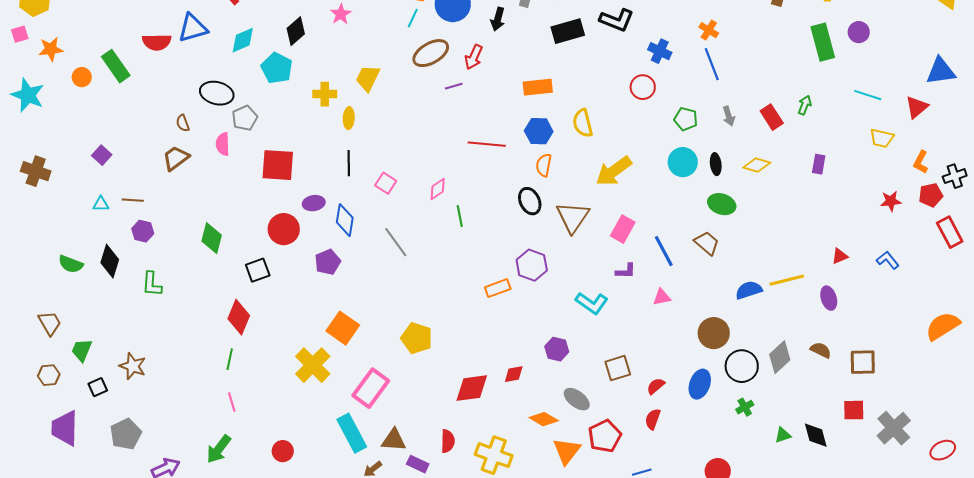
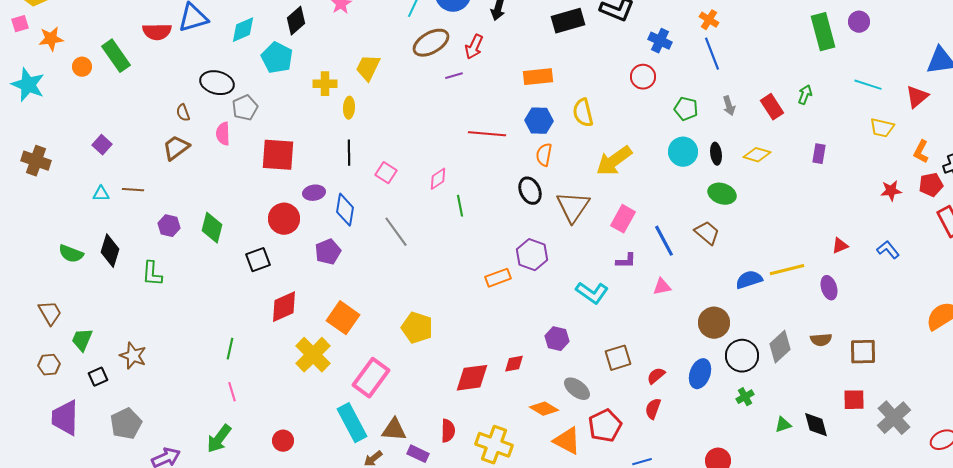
purple hexagon: (143, 231) -> (169, 226), moved
red diamond: (239, 317) -> (284, 307), moved, turned 44
brown semicircle: (821, 350) -> (821, 340), turned 150
orange triangle: (567, 451) -> (567, 441), turned -40

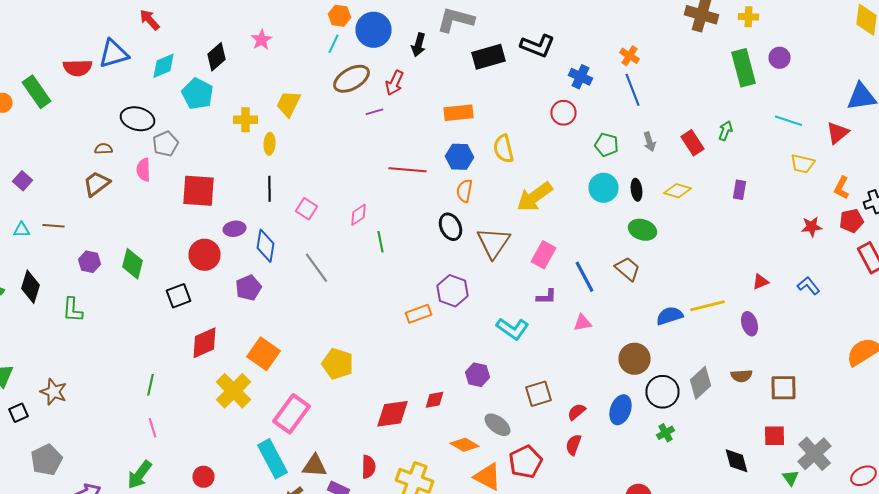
brown semicircle: (183, 113) -> (104, 149), turned 108
green triangle: (783, 425) -> (790, 478), moved, turned -48

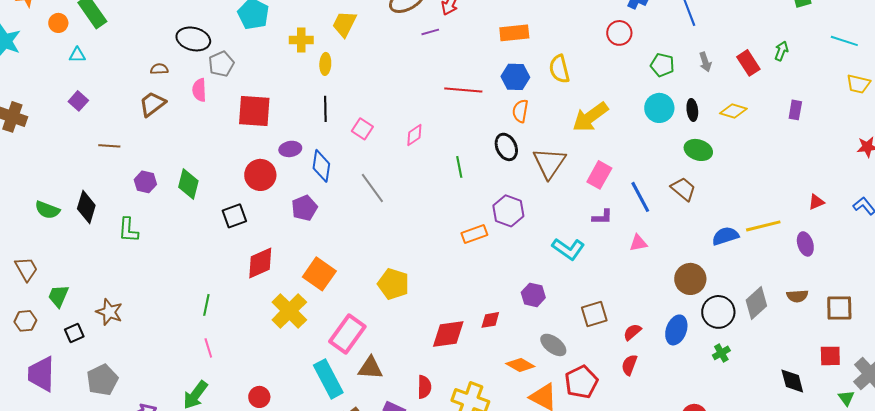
cyan triangle: (22, 230) -> (77, 55), moved
green line: (380, 242) -> (459, 167), moved
brown triangle: (314, 466) -> (370, 368), moved

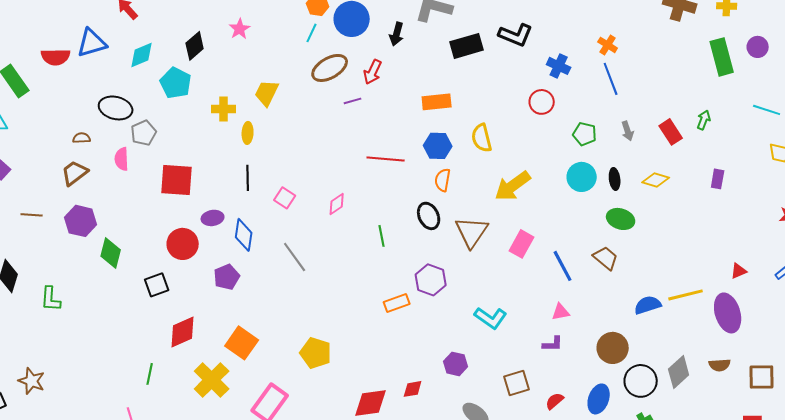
purple hexagon: (145, 182) -> (81, 221), moved, size x1.4
purple L-shape: (602, 217) -> (553, 344), moved
purple ellipse: (805, 244) -> (728, 313), size x1.6
green line: (206, 305) -> (150, 374), moved

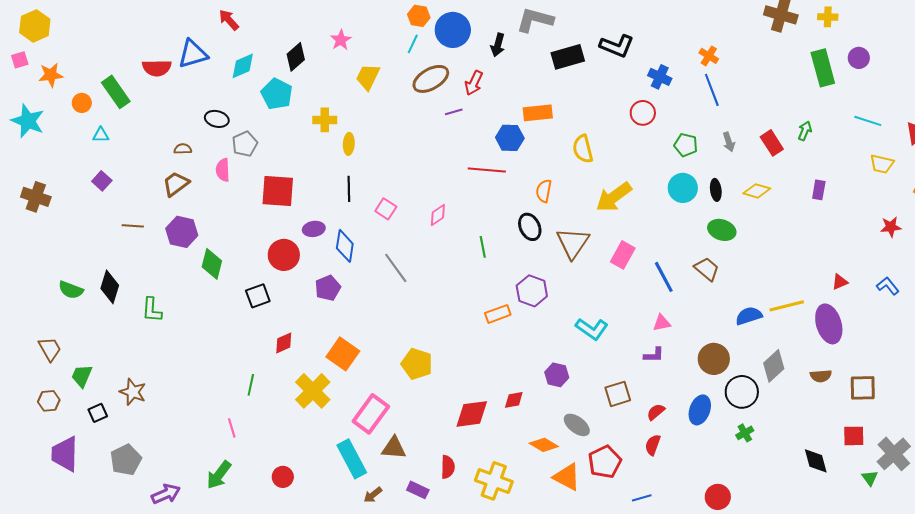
yellow trapezoid: (267, 93) -> (368, 77), moved
black ellipse: (116, 108) -> (217, 119), size x0.7
blue hexagon: (438, 146) -> (510, 138), moved
red diamond: (183, 332) -> (284, 343), size x0.7
gray diamond: (679, 372) -> (774, 366), moved

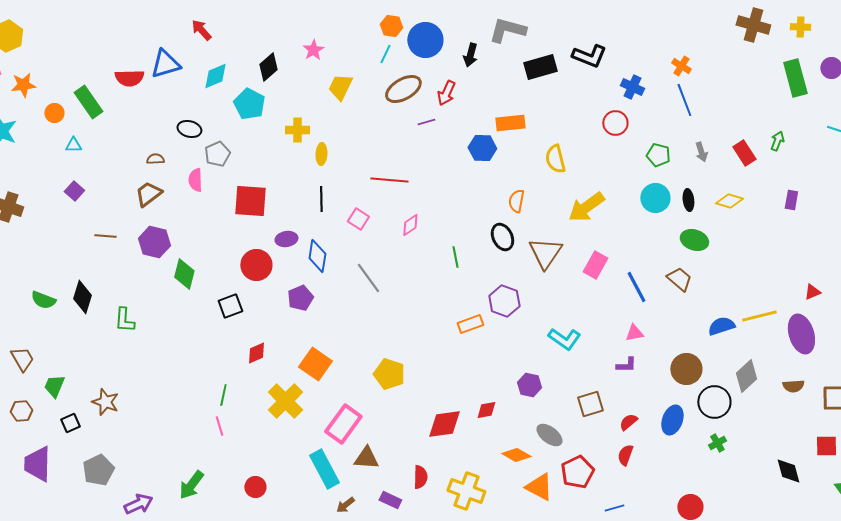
red line: (487, 170) -> (389, 180), moved
pink line: (232, 428) -> (219, 426), moved

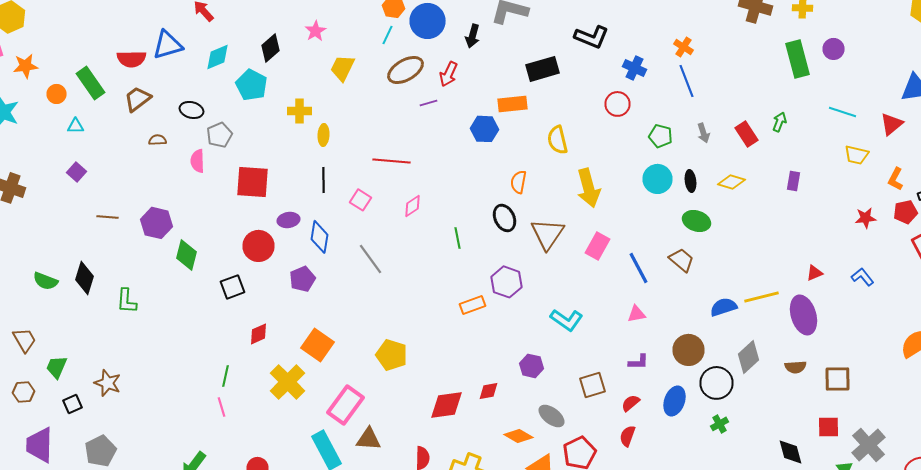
black rectangle: (540, 67) -> (542, 69), moved
brown trapezoid: (148, 194) -> (138, 99), moved
yellow arrow: (586, 207) -> (588, 188), turned -69
purple L-shape: (626, 365) -> (638, 362), moved

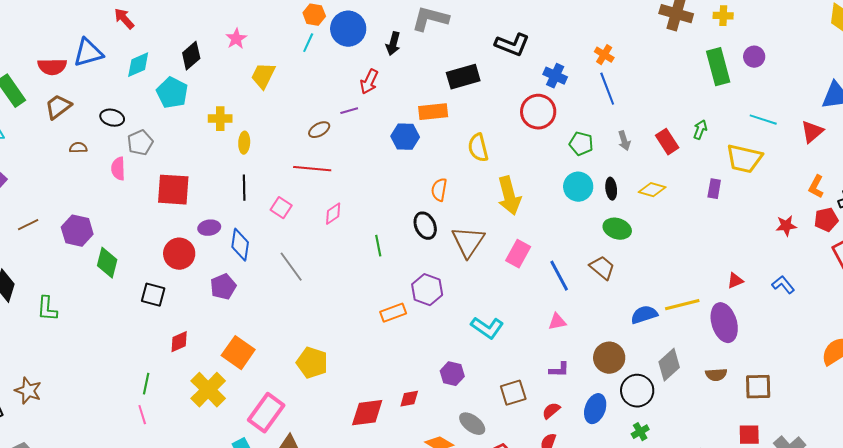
brown ellipse: (406, 70) -> (319, 130), moved, size x0.6
red circle: (618, 104) -> (538, 112), size x1.4
yellow trapezoid: (856, 155) -> (744, 159), moved, size x1.5
brown line: (108, 217) -> (28, 225), turned -30
black square: (232, 287) -> (153, 295), turned 35

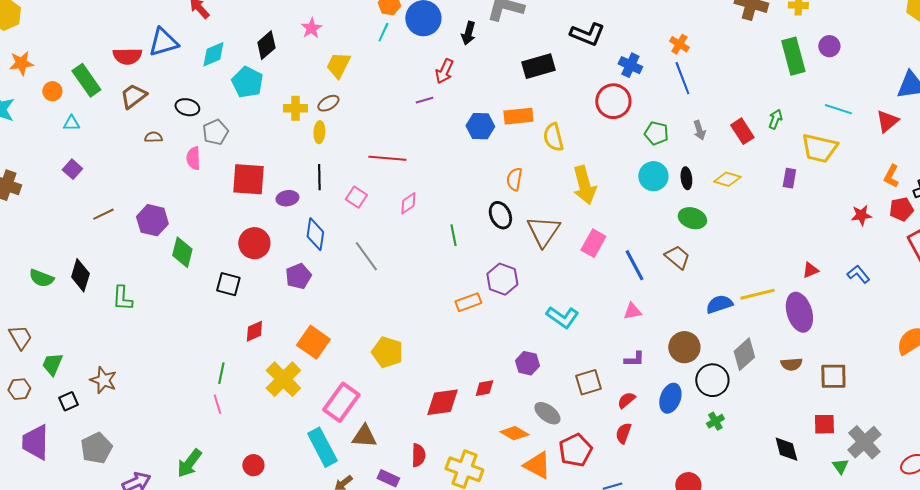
orange rectangle: (433, 112) -> (518, 116), moved
brown ellipse: (319, 130) -> (328, 103), moved
purple ellipse: (209, 228) -> (287, 198), moved

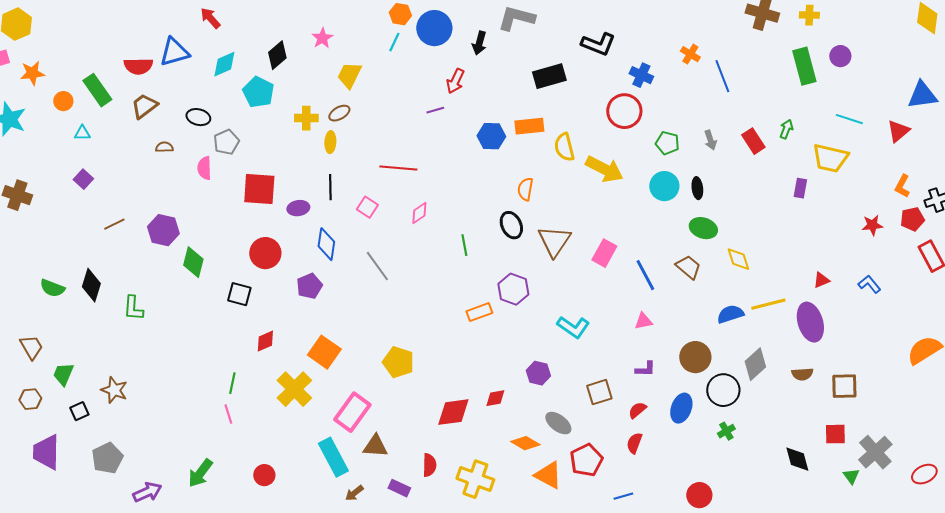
blue line: (682, 78) -> (722, 76), moved
yellow diamond: (727, 179) -> (738, 259), moved, turned 56
yellow arrow: (584, 185) -> (604, 169), moved, turned -48

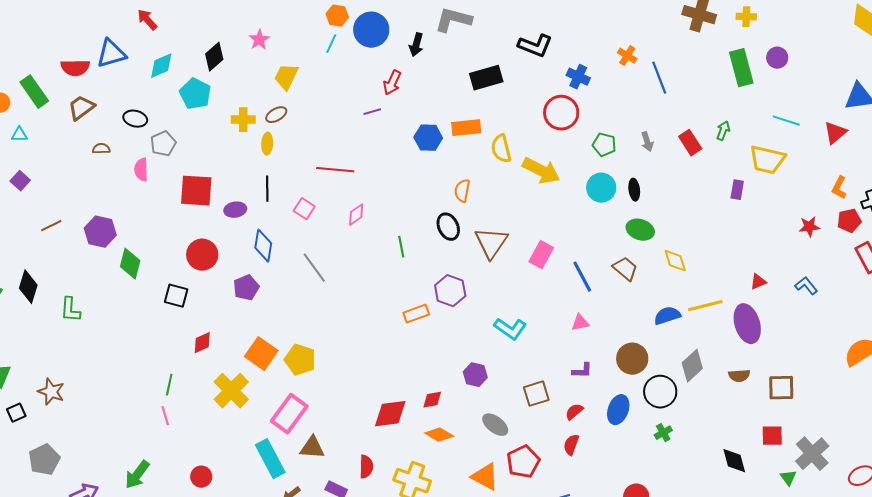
yellow pentagon: (398, 362) -> (300, 360), moved
orange diamond: (525, 443) -> (439, 435), moved

